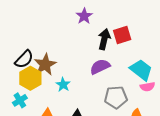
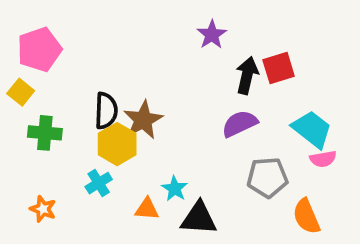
black semicircle: (24, 59) -> (106, 111), turned -42
cyan star: (63, 85) -> (175, 189), moved

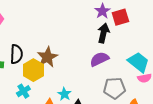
purple star: (212, 35) -> (102, 11), moved
red square: (279, 68) -> (120, 17), moved
black semicircle: (106, 111) -> (16, 54), moved

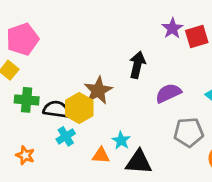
black arrow: (103, 33) -> (137, 65), moved
black semicircle: (16, 54) -> (56, 109), moved, turned -84

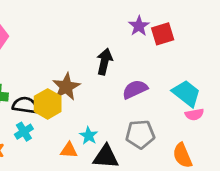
gray pentagon: (189, 132) -> (140, 134), moved
cyan cross: (66, 136) -> (24, 132), moved

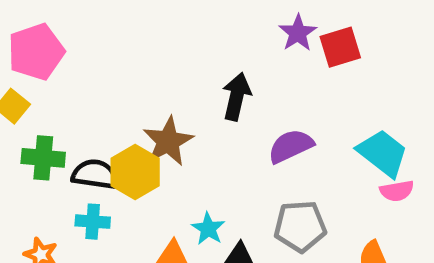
cyan cross: (24, 132) -> (93, 222), turned 36

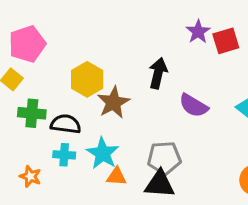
purple semicircle: (291, 146) -> (193, 106), turned -124
yellow hexagon: (135, 172) -> (87, 79), moved
gray pentagon: (300, 226) -> (164, 158), moved
cyan star: (208, 229) -> (103, 153), moved, size x1.5

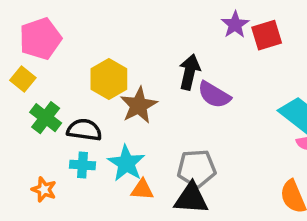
purple semicircle: (193, 106) -> (214, 95), moved
green cross: (32, 113) -> (46, 118), turned 32

